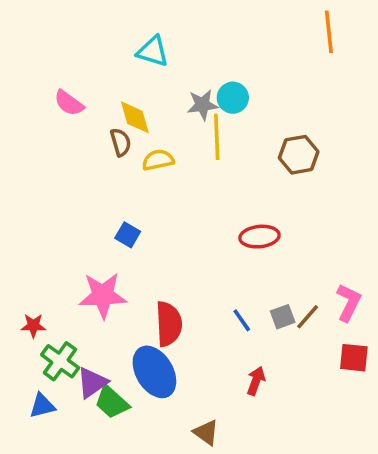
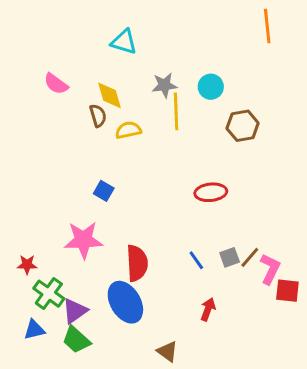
cyan circle: (233, 98) -> (211, 87), moved
pink L-shape: (349, 302) -> (270, 269), moved
green trapezoid: (112, 402) -> (76, 340), moved

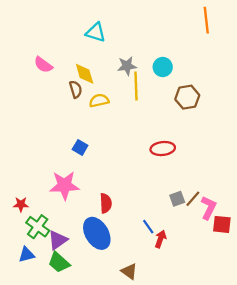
blue line: (196, 260) -> (148, 227), moved
red semicircle: (137, 263) -> (106, 203), size x0.7

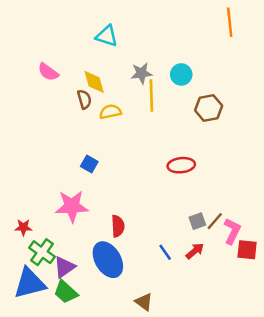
red arrow: (160, 239) -> (195, 251), moved, turned 30
blue triangle: (26, 255) -> (30, 283), size x1.8

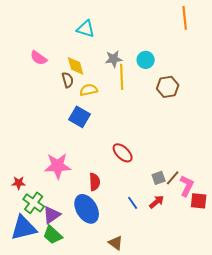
blue square: (89, 164) -> (80, 117), moved, size x1.5
red ellipse: (181, 165) -> (123, 153), moved, turned 50

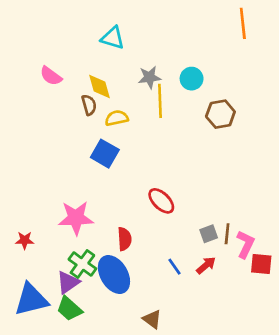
brown line: (173, 178) -> (227, 234), turned -35
green cross: (34, 203) -> (82, 264), moved

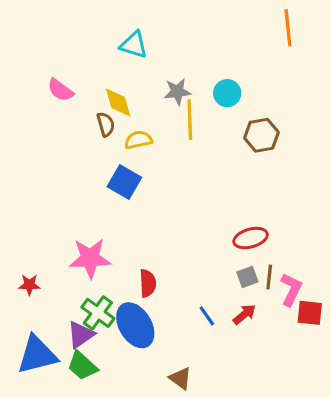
red ellipse: (161, 201) -> (251, 238), moved, turned -60

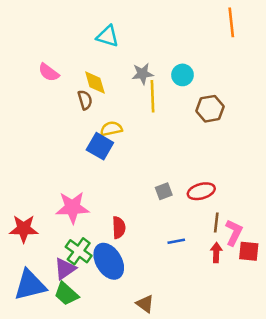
yellow semicircle: (138, 140) -> (111, 129), moved
gray square: (247, 277) -> (164, 191), moved
red star: (29, 285) -> (24, 229), size x1.6
red arrow: (244, 314) -> (216, 252), moved, turned -48
blue line: (207, 316) -> (176, 241), moved, turned -66

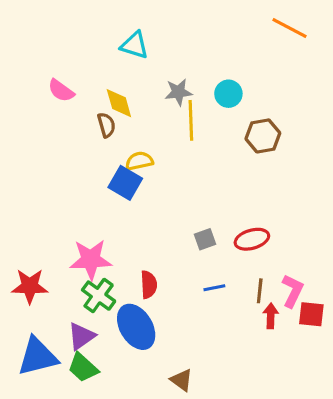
orange line: (231, 22) -> (289, 28), turned -56
brown line: (216, 222) -> (260, 291), moved
blue line: (176, 241) -> (214, 288), moved
green cross: (79, 251) -> (99, 296), moved

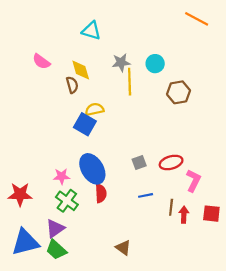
pink star: (91, 260) -> (62, 176), size x0.6
brown line: (260, 291) -> (171, 207), moved
pink L-shape: (293, 291) -> (193, 181), moved
blue ellipse: (136, 327) -> (92, 169), moved
brown triangle: (182, 380) -> (123, 248), moved

